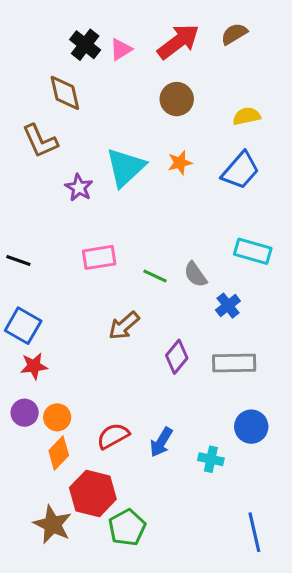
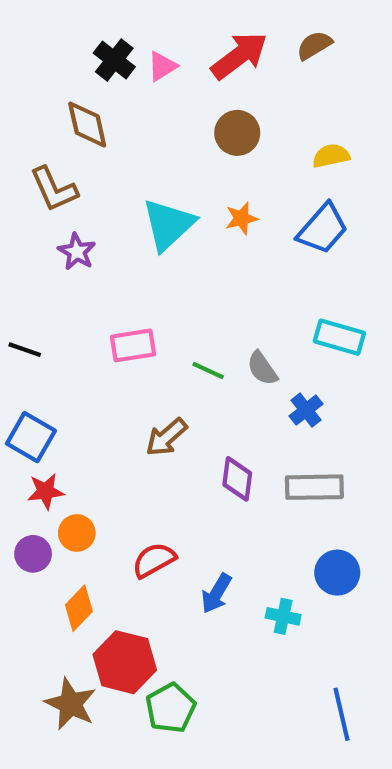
purple star: (79, 188) -> (77, 252), moved
purple diamond: (177, 357) -> (237, 479), turned -32
orange circle: (57, 417) -> (77, 533), moved
red semicircle: (113, 436) -> (154, 560), moved

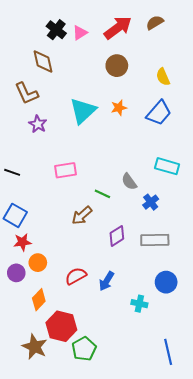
yellow semicircle: (331, 156) -> (163, 77), turned -102
green line: (208, 370) -> (102, 194), moved
purple diamond: (237, 479) -> (117, 236), turned 50
blue arrow: (216, 593) -> (107, 281), moved

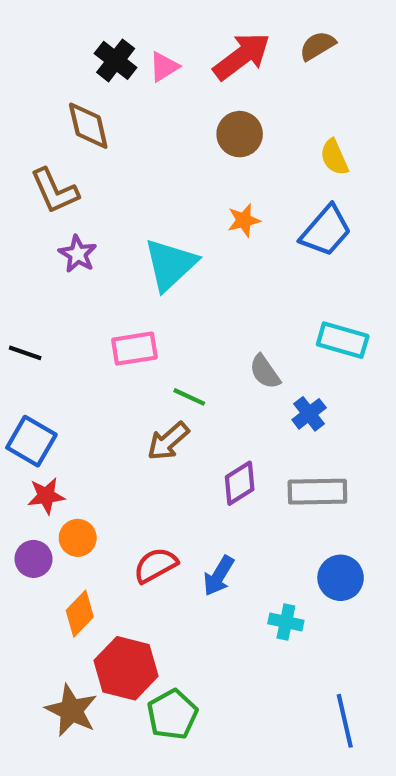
cyan triangle: (83, 111) -> (170, 264), moved
green line: (102, 194) -> (189, 397), moved

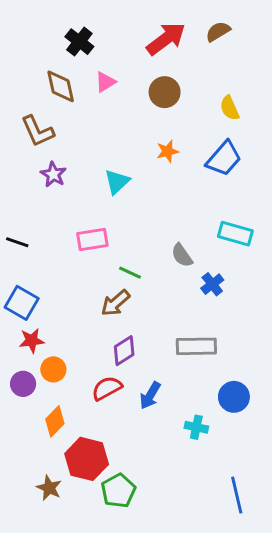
pink triangle: (164, 67) -> (105, 82), moved
cyan triangle: (170, 264) -> (117, 182), size x0.7
purple diamond: (240, 483) -> (124, 351), moved
gray rectangle: (317, 492) -> (196, 346), moved
brown star: (71, 710) -> (49, 488), size x0.7

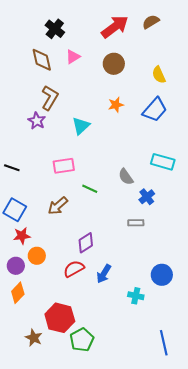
brown L-shape: (37, 131) -> (50, 98), moved, turned -125
brown arrow: (115, 303) -> (58, 206), moved
gray rectangle: (196, 346) -> (136, 223), moved, size x0.6
orange diamond: (55, 421) -> (18, 293), moved

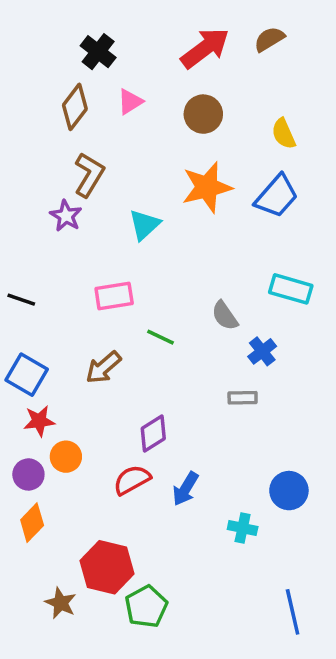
brown diamond: (42, 60) -> (75, 107), turned 50
orange star: (116, 105) -> (207, 187), size x1.8

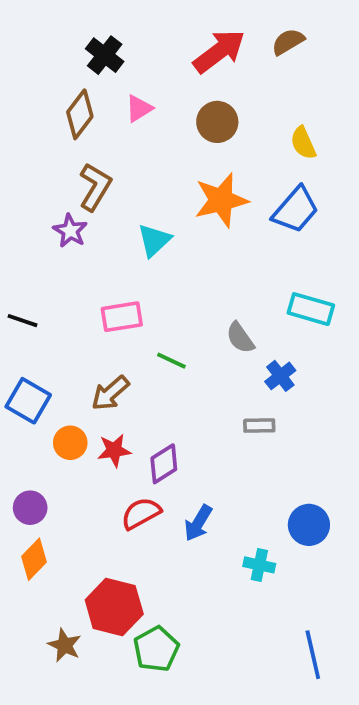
red star: (39, 421) -> (114, 450), moved
orange circle: (66, 457) -> (70, 443), moved

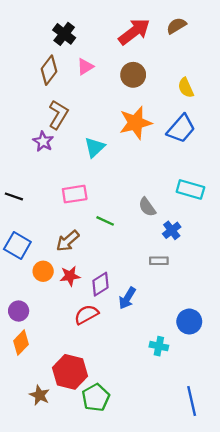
blue arrow: (198, 523) -> (127, 298), moved

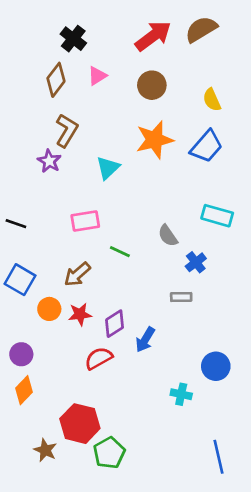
brown semicircle: (176, 26) -> (201, 29), size x1.4

